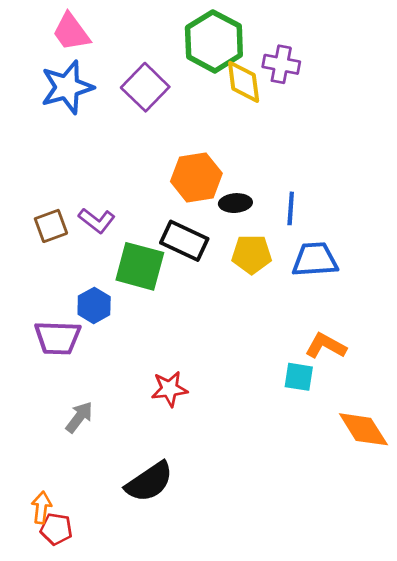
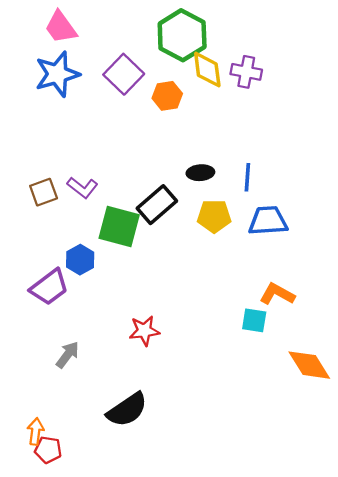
purple cross: (281, 64) -> (246, 72), moved
orange hexagon: (196, 177) -> (167, 96), moved, size x0.7
black rectangle: (184, 241) -> (157, 205), turned -66
purple trapezoid: (58, 338) -> (49, 287), turned -39

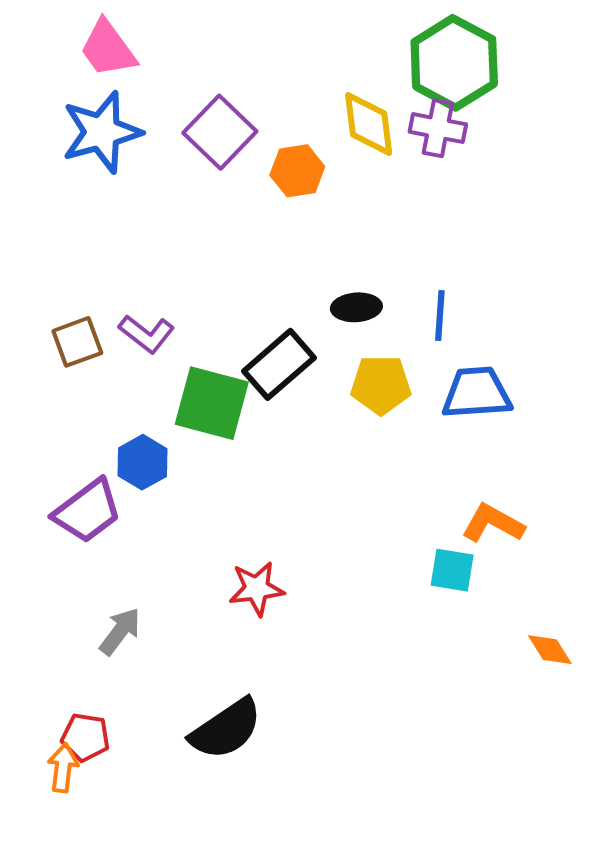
green hexagon: (182, 35) -> (454, 63), moved
orange diamond: (309, 365) -> (550, 650), size x0.6
red pentagon: (48, 450) -> (85, 737), moved

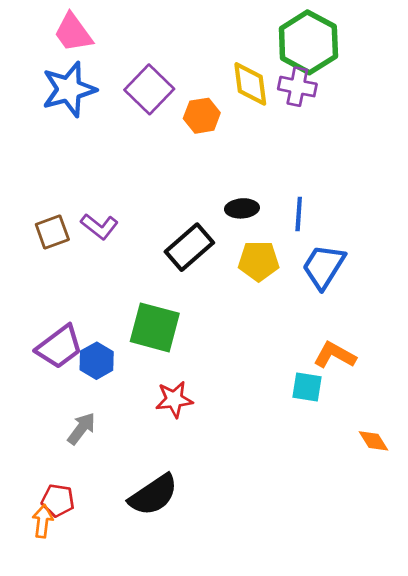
blue trapezoid: (477, 393) -> (324, 267), turned -54
green square: (212, 403) -> (155, 327), moved
blue hexagon: (142, 462) -> (97, 361), moved

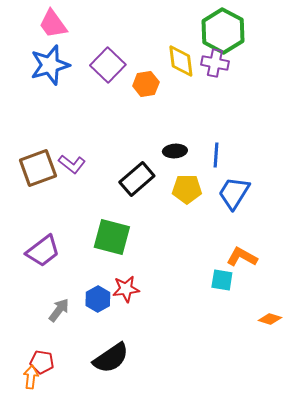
brown square: (52, 232) -> (38, 168), size x1.5
blue hexagon: (97, 361) -> (98, 299), moved
orange diamond: (373, 441) -> (270, 319), turned -40

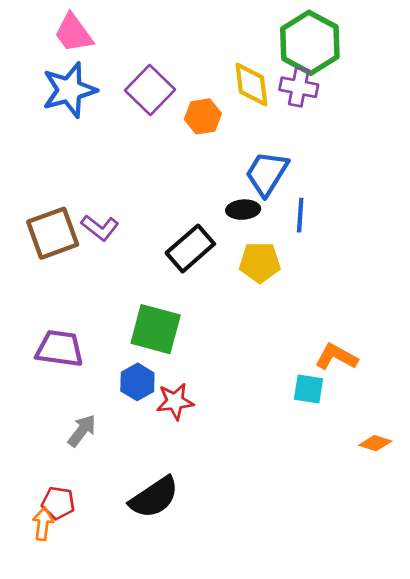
blue trapezoid: (234, 193) -> (267, 173), moved
purple trapezoid: (43, 251) -> (60, 349), turned -135
blue hexagon: (98, 299) -> (137, 382), moved

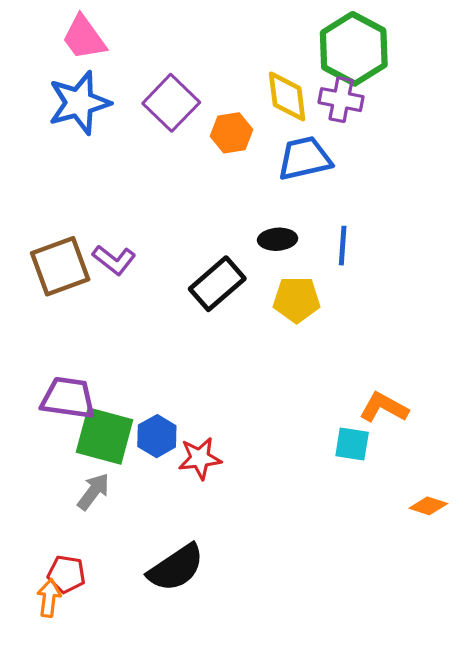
blue trapezoid: (267, 173) -> (305, 158), moved, turned 45
green square: (156, 329) -> (105, 436), moved

